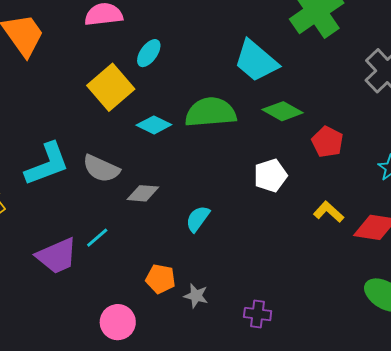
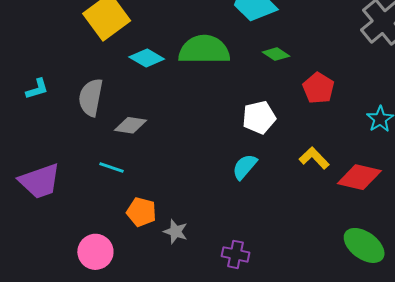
green diamond: (283, 111) -> (276, 54), size x0.7
cyan L-shape: (47, 164) -> (37, 89), size x0.5
gray semicircle: (101, 169) -> (91, 97), turned 72
cyan semicircle: (198, 219) -> (245, 167), moved
cyan line: (97, 238) -> (111, 167), moved, turned 55

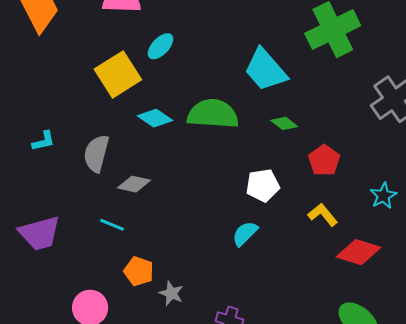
yellow L-shape: (314, 158) -> (323, 215), moved

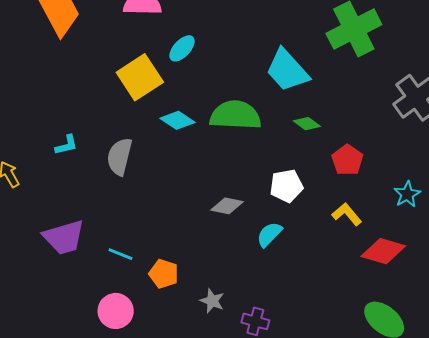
gray diamond: (134, 184) -> (227, 206), moved
cyan line: (112, 225) -> (121, 254), moved
gray star: (171, 293) -> (212, 301), moved

